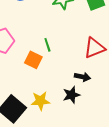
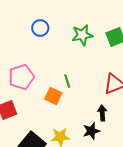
black arrow: (82, 77) -> (102, 113), turned -105

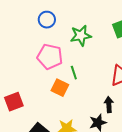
green star: (82, 35) -> (81, 36), moved
pink pentagon: (21, 77) -> (50, 57), moved, turned 30

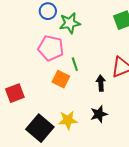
green star: (81, 36) -> (70, 23), moved
black arrow: (109, 105) -> (101, 83), moved

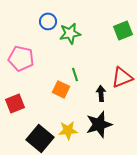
pink pentagon: (51, 48) -> (21, 58), moved
black star: (99, 114) -> (99, 124), size x1.5

